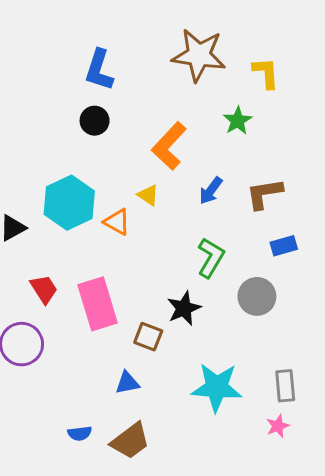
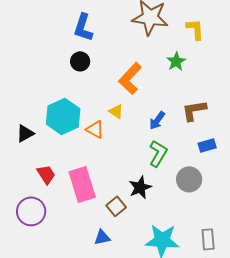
blue arrow: (211, 191) -> (157, 120), moved
brown square: (148, 337) -> (116, 206), turned 30

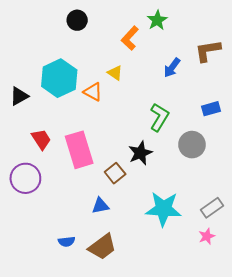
green star: (176, 61) -> (157, 20), moved
orange L-shape: (130, 78) -> (130, 38), size x0.7
brown L-shape: (194, 110) -> (208, 51), moved
blue arrow: (157, 120) -> (172, 68), moved
gray rectangle: (208, 239) -> (212, 208), turned 60

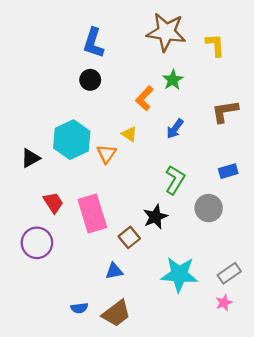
blue arrow: (172, 68) -> (175, 129), moved
orange triangle: (93, 92) -> (106, 154), turned 36

